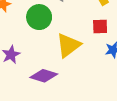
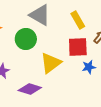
red square: (100, 26) -> (78, 47), size x1.5

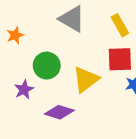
green circle: (26, 39) -> (47, 66), moved

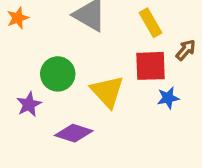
orange star: (15, 35) -> (18, 18), moved
yellow triangle: (86, 79) -> (107, 92), turned -36

